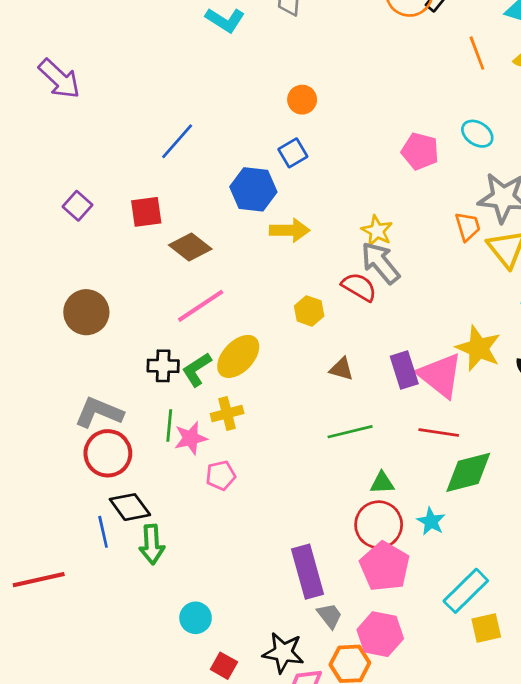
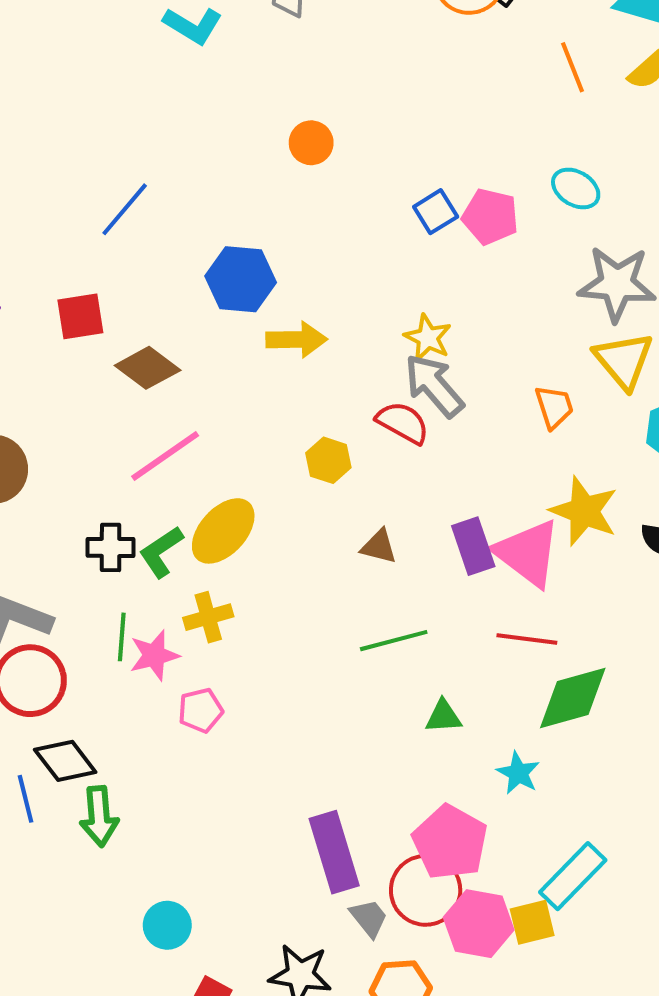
blue square: (293, 153) -> (436, 212), moved
orange trapezoid: (468, 226) -> (554, 407), moved
red circle: (379, 525) -> (426, 890), moved
yellow square: (486, 628) -> (532, 922), moved
pink hexagon: (380, 634) -> (479, 924), moved

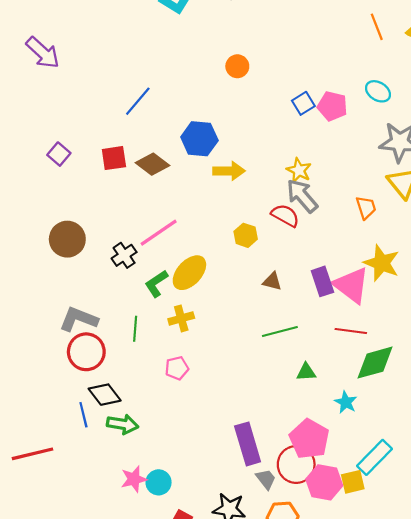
brown diamond: (148, 368) -> (152, 164), moved
black cross: (111, 547) -> (124, 255), moved, turned -35
pink star: (154, 655) -> (134, 479), moved
green arrow: (99, 816) -> (123, 424), turned -76

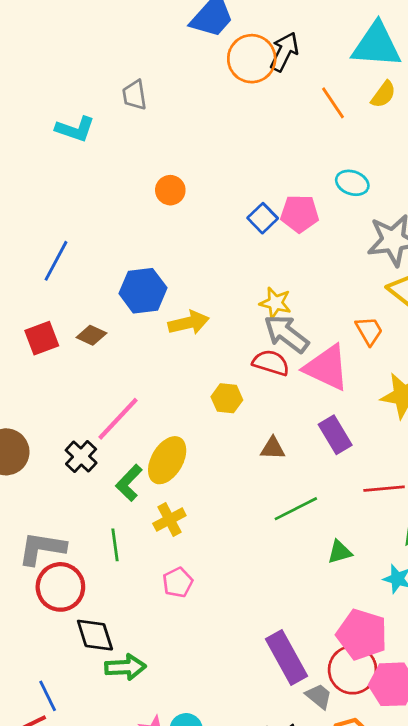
brown diamond: (152, 164) -> (91, 335), size x0.7
pink triangle: (351, 285) -> (327, 368), moved
black diamond: (105, 395) -> (95, 635), turned 32
blue line: (83, 415) -> (48, 696), moved

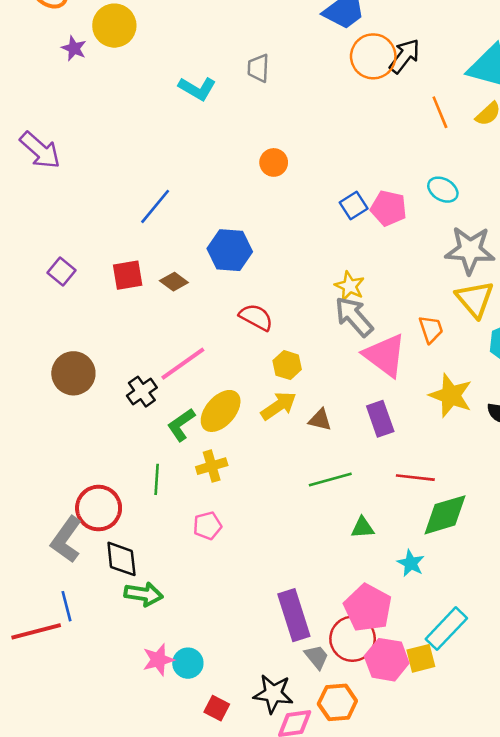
yellow arrow: (189, 323) -> (279, 406), moved, turned -33
red semicircle: (271, 363) -> (256, 317), moved
gray L-shape: (42, 548) -> (66, 540), moved, turned -75

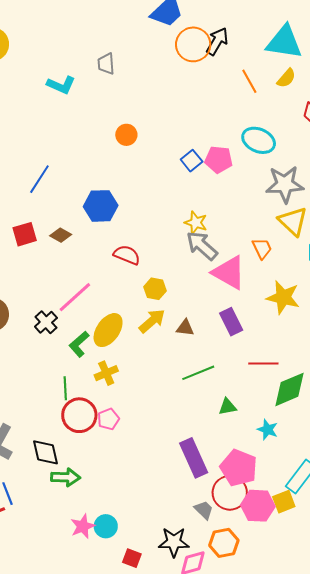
cyan ellipse: (443, 190) -> (259, 140), size x1.4
red circle: (99, 508) -> (79, 415), moved
purple rectangle: (294, 615) -> (194, 458), moved

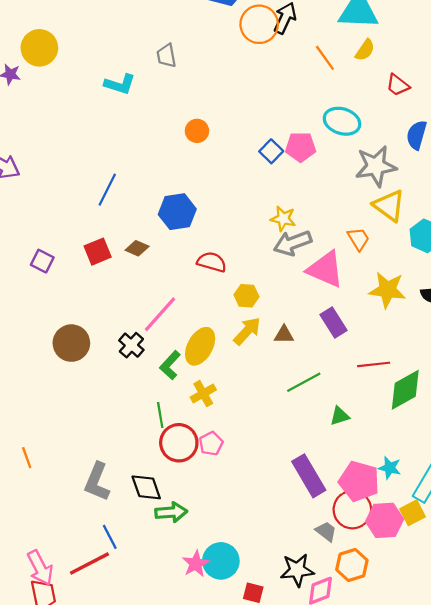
gray arrow: (202, 246) -> (293, 243), turned -56
cyan star: (268, 430) -> (390, 468), moved
cyan circle: (106, 526) -> (221, 561), size x1.4

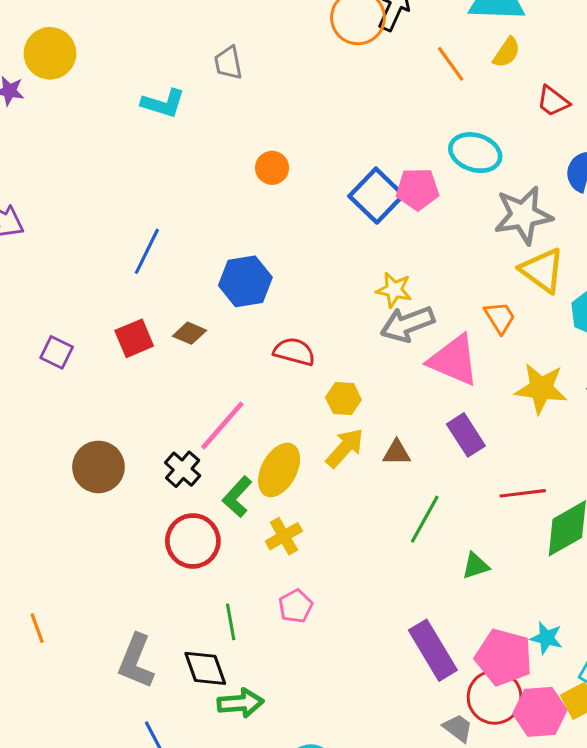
blue square: (271, 151) -> (376, 196), size x1.6
green line: (304, 382) -> (425, 519), turned -32
green line: (160, 415) -> (231, 622), moved
red circle: (179, 443) -> (193, 541), moved

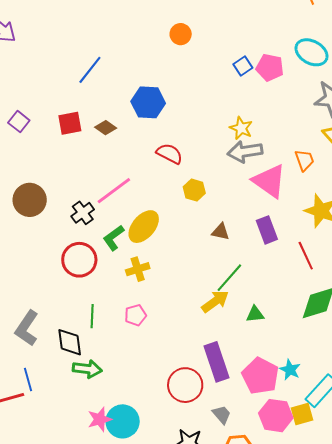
blue square: (376, 196) -> (243, 66), size x0.6
yellow arrow: (345, 448) -> (215, 301), moved
red line: (523, 493) -> (306, 256), moved, turned 60
red circle: (495, 697) -> (185, 385), moved

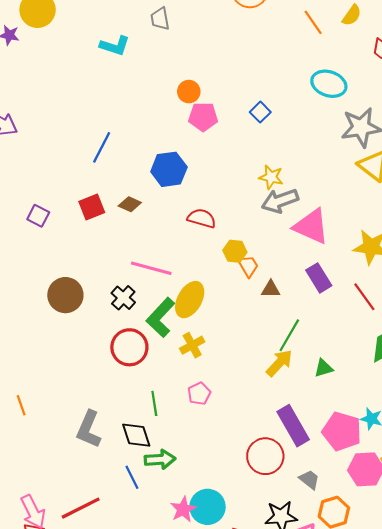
pink pentagon: (270, 68) -> (203, 117), moved
orange trapezoid: (304, 160) -> (248, 266), moved
pink line: (114, 191) -> (151, 268), turned 63
green L-shape: (113, 238) -> (161, 317), size x1.4
blue line: (28, 380) -> (132, 477), moved

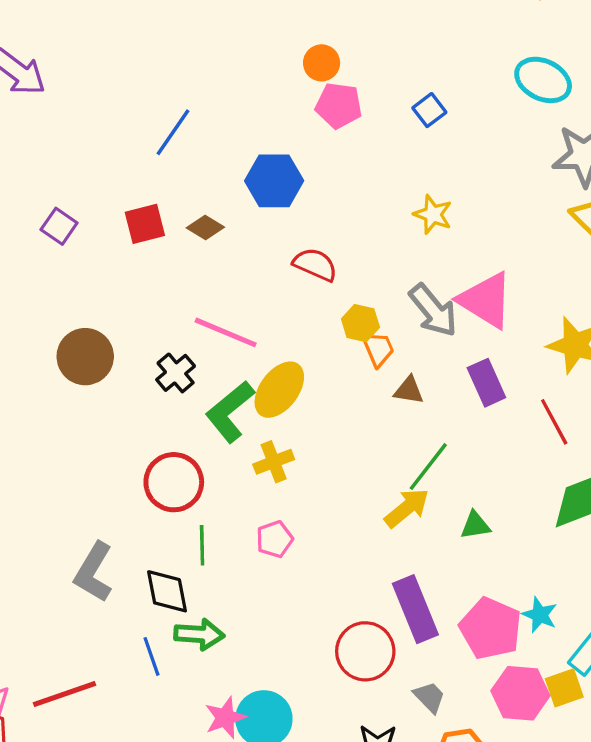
gray arrow: (280, 201) -> (433, 310), moved, turned -117
red circle: (129, 347) -> (174, 482), moved

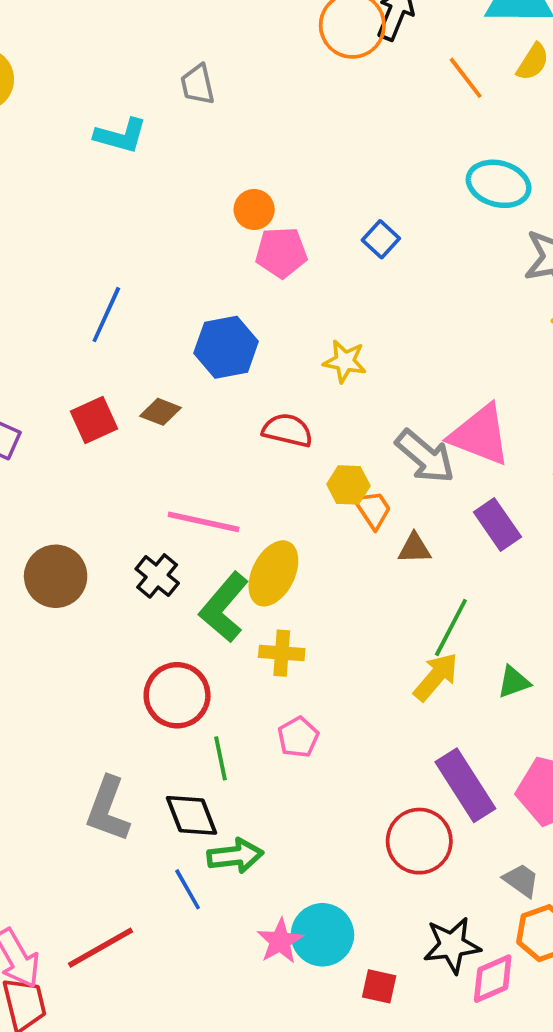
yellow star: (433, 214) -> (345, 361), moved
yellow cross: (274, 462) -> (282, 653), turned 36
gray trapezoid: (429, 697) -> (521, 880), moved

